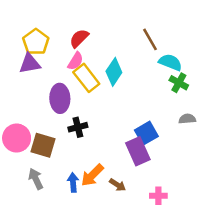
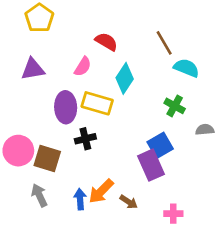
red semicircle: (79, 38) -> (106, 42), moved, turned 75
yellow pentagon: (36, 42) -> (39, 18), moved
yellow rectangle: (86, 78) -> (97, 103), moved, turned -36
green cross: (179, 83) -> (175, 106), moved

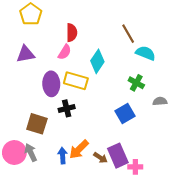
red semicircle: (106, 42) -> (72, 33), moved, turned 60
pink circle: (18, 151) -> (14, 153), moved
purple rectangle: (151, 165) -> (118, 156), moved

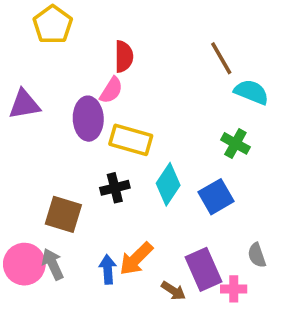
purple triangle: (26, 54) -> (24, 104), moved
cyan diamond: (97, 61) -> (168, 184), moved
purple ellipse: (51, 84) -> (88, 119), moved
gray semicircle: (160, 101) -> (257, 255), moved, turned -104
brown arrow: (100, 158) -> (173, 291), moved

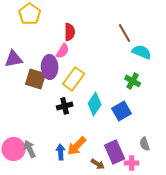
yellow rectangle: (131, 140) -> (74, 79), turned -70
brown square: (63, 214) -> (36, 79), moved

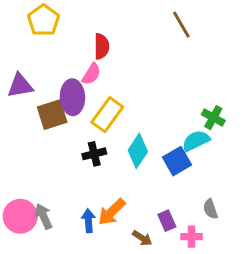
brown line: (125, 33) -> (181, 25), moved
cyan semicircle: (142, 52) -> (196, 141), moved, turned -48
brown square: (36, 79) -> (52, 115), turned -35
green cross: (133, 81) -> (213, 118), moved
purple rectangle: (115, 152) -> (167, 221), size x0.6

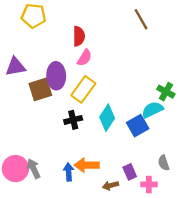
yellow pentagon: (43, 20) -> (34, 16), turned -30
pink semicircle: (91, 74) -> (84, 58), moved
orange arrow: (112, 212) -> (87, 165), turned 45
brown arrow: (142, 238) -> (110, 186), turned 133

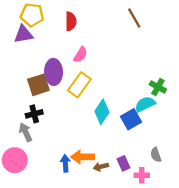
red semicircle: (79, 36) -> (71, 21), moved
purple triangle: (15, 67) -> (23, 34), moved
black cross: (73, 120) -> (34, 114), moved
gray arrow: (34, 169) -> (26, 132), moved
brown arrow: (110, 186) -> (101, 167), moved

